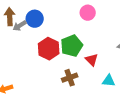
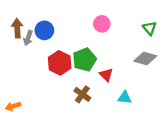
gray arrow: (20, 26) -> (28, 38), turned -40
brown cross: (70, 78) -> (82, 94), turned -35

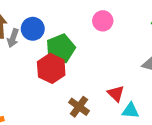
green pentagon: (84, 60) -> (60, 49), moved
red triangle: (106, 75) -> (116, 93), moved

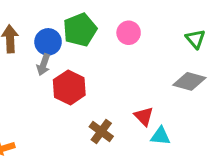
gray arrow: (13, 38) -> (43, 65), moved
green pentagon: (60, 49) -> (80, 30), moved

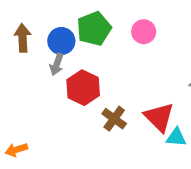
red triangle: (144, 116) -> (159, 117), size x1.5
brown cross: (101, 132) -> (114, 119), moved

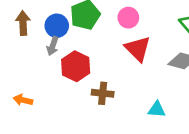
red triangle: (159, 117) -> (138, 49), moved
brown cross: (114, 119) -> (103, 93), turned -30
orange arrow: (16, 150) -> (23, 100), moved, turned 30

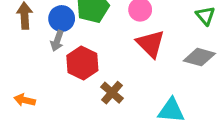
brown cross: (103, 93) -> (112, 93), turned 35
cyan triangle: (157, 109) -> (171, 110), size x1.4

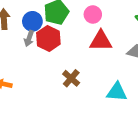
red triangle: (151, 44) -> (101, 41), turned -45
red hexagon: (82, 63) -> (48, 38), moved

